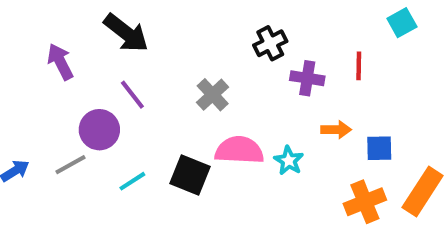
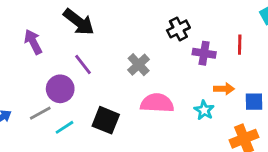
cyan star: (289, 161) -> (204, 110), moved
black square: (190, 175) -> (106, 120), moved
cyan line: (132, 181) -> (64, 127), moved

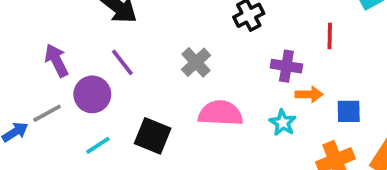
purple arrow: (33, 42) -> (56, 60), moved
purple cross: (204, 53) -> (286, 66), moved
gray line: (40, 113) -> (47, 113), moved

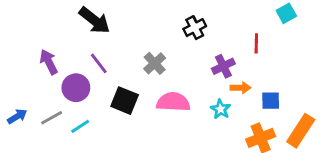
purple cross: (286, 66) -> (223, 66), turned -35
gray line: (47, 113) -> (52, 118), moved
black square: (153, 136) -> (125, 101), moved

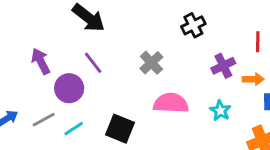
orange arrow: (241, 88) -> (253, 79), moved
black square: (125, 101) -> (120, 129), moved

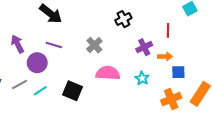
purple line: (93, 63) -> (54, 45), turned -35

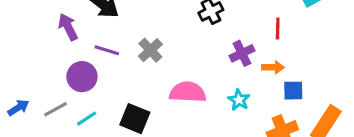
purple arrow: (17, 44) -> (68, 27), moved
gray cross: (94, 45) -> (150, 50), moved

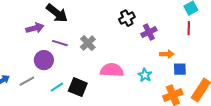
purple arrow: (68, 27) -> (35, 28), turned 102
red line: (278, 28) -> (189, 28), moved
purple cross: (242, 53) -> (149, 32), moved
cyan line: (87, 119) -> (57, 87), moved

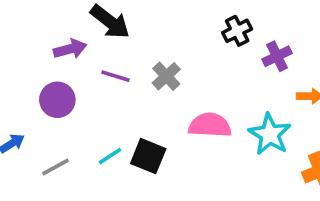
purple circle: (44, 60) -> (57, 100), moved
cyan star: (145, 75) -> (270, 134), size x1.6
gray line: (27, 81) -> (56, 167), moved

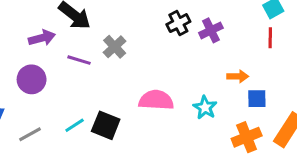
purple cross: (277, 56) -> (211, 30), moved
gray cross: (166, 76) -> (115, 47), moved
cyan star: (270, 134) -> (205, 108), size x0.7

